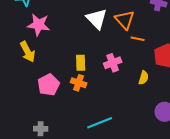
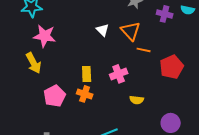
white triangle: (97, 19) -> (103, 30), size x0.6
yellow semicircle: (144, 78) -> (137, 100), moved, turned 80

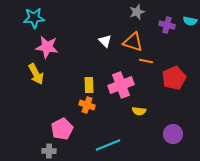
orange triangle: (131, 31) -> (133, 42), turned -30
pink cross: (119, 74) -> (121, 85), size x1.4
pink pentagon: (55, 96) -> (62, 129), moved

